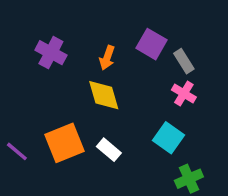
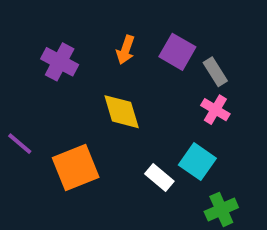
orange arrow: (107, 58) -> (126, 50), moved
white rectangle: (109, 150) -> (159, 178), moved
purple line: (17, 151) -> (20, 144), moved

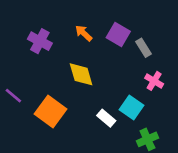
orange arrow: (126, 50) -> (84, 33), turned 114
pink cross: (215, 110) -> (154, 81), moved
orange square: (76, 168) -> (50, 111), turned -32

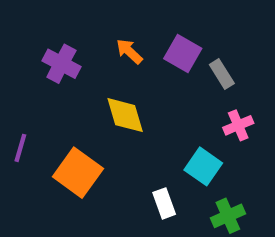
pink cross: (154, 81) -> (238, 125), turned 36
purple line: (13, 96) -> (20, 148), turned 66
white rectangle: (106, 118) -> (164, 203), moved, turned 30

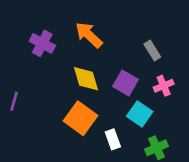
orange arrow: (129, 51) -> (89, 35), size x1.5
purple square: (183, 53) -> (126, 83), moved
orange square: (78, 173) -> (80, 118), moved

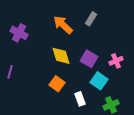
purple cross: (42, 43) -> (19, 33), moved
gray rectangle: (152, 50) -> (91, 19), moved, turned 64
orange square: (80, 118) -> (57, 84), size x0.7

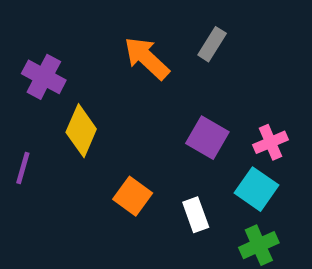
yellow diamond: (61, 56) -> (81, 131), moved, turned 40
cyan square: (99, 81) -> (256, 189), moved
white rectangle: (80, 99) -> (196, 215), moved

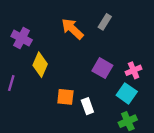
orange square: (133, 196) -> (65, 97), turned -30
white rectangle: (196, 215) -> (87, 106), moved

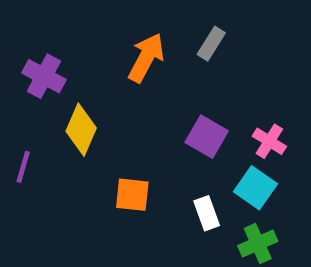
orange arrow: (72, 29) -> (146, 58), turned 75
pink cross: (134, 70) -> (269, 141), turned -35
white rectangle: (87, 106) -> (207, 213), moved

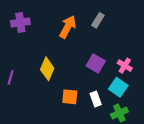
purple cross: (44, 76) -> (20, 23), moved, turned -36
yellow diamond: (81, 130) -> (47, 69), moved
orange square: (132, 195) -> (70, 97), moved

